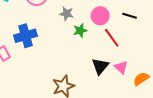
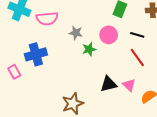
red line: (112, 38) -> (137, 57), moved
black triangle: (100, 66) -> (109, 84), turned 36

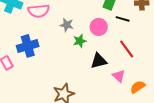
black line: (137, 35) -> (123, 19), moved
black triangle: (109, 84) -> (99, 61), moved

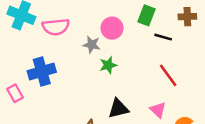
pink circle: (99, 27) -> (112, 28), moved
black triangle: (99, 61) -> (118, 109), moved

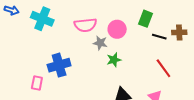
brown cross: (187, 17) -> (179, 32), moved
pink semicircle: (56, 27) -> (85, 25), moved
pink rectangle: (15, 93) -> (37, 83), turned 40

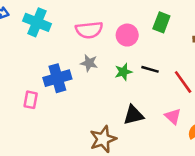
black line: (159, 37) -> (150, 69), moved
gray star: (100, 43) -> (89, 63), moved

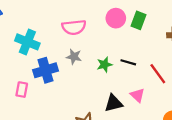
cyan cross: (37, 22) -> (27, 42), moved
pink circle: (127, 35) -> (116, 18), moved
pink triangle: (173, 116) -> (137, 95), moved

